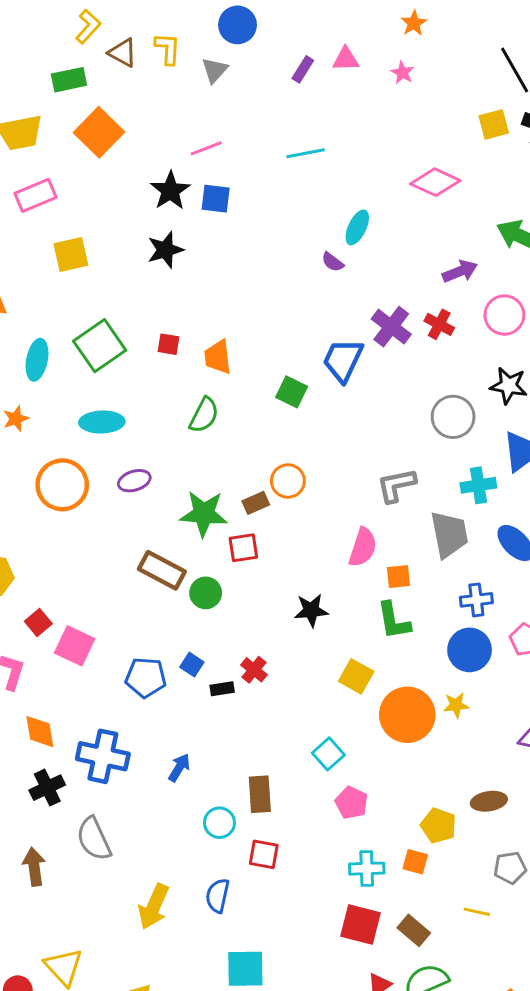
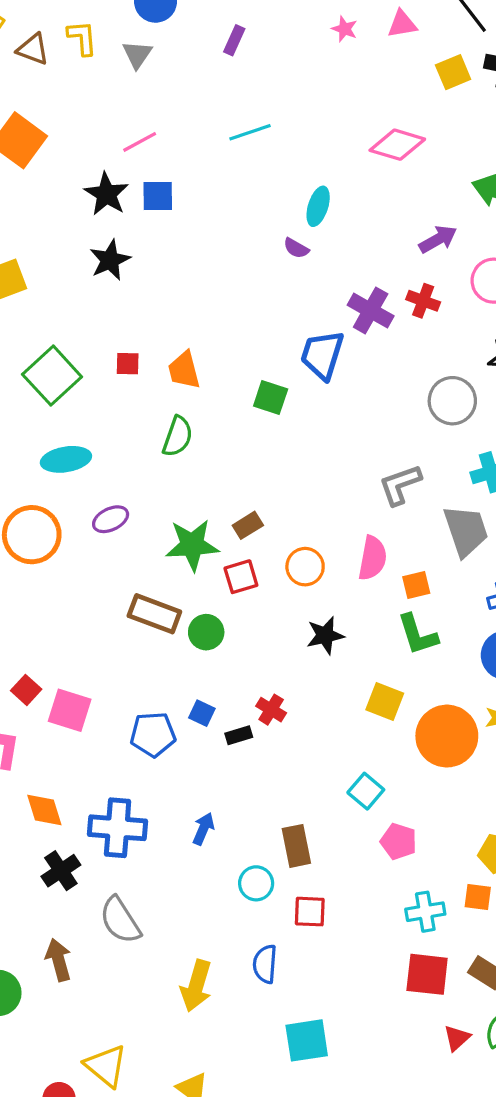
pink triangle: (346, 59) -> (402, 24), moved
orange circle: (288, 481) -> (305, 567), moved

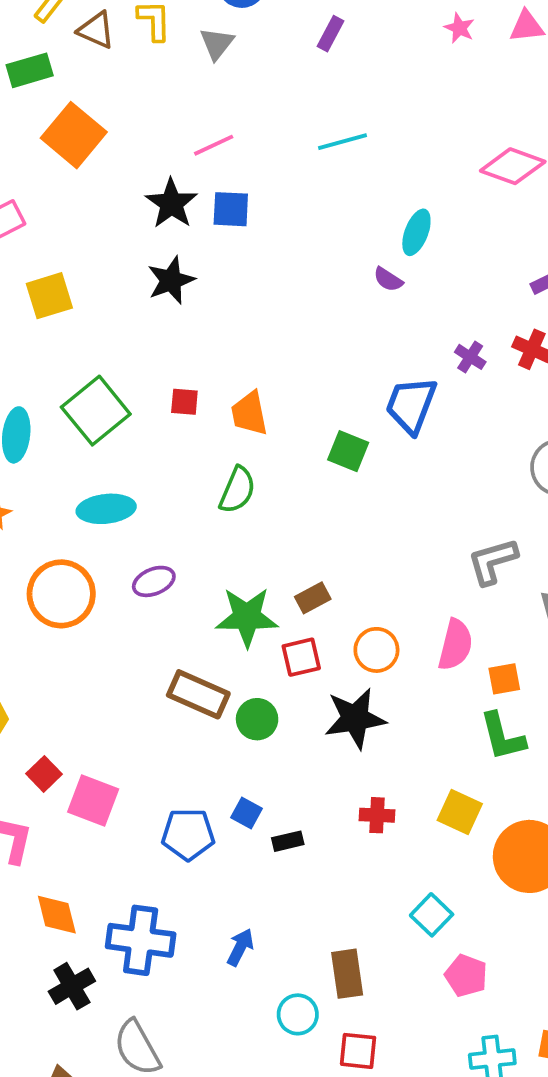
purple cross: (371, 311) -> (470, 357), size x0.6
black star: (325, 635) -> (355, 718), moved, size x1.4
red cross: (271, 710) -> (377, 815), moved, turned -32

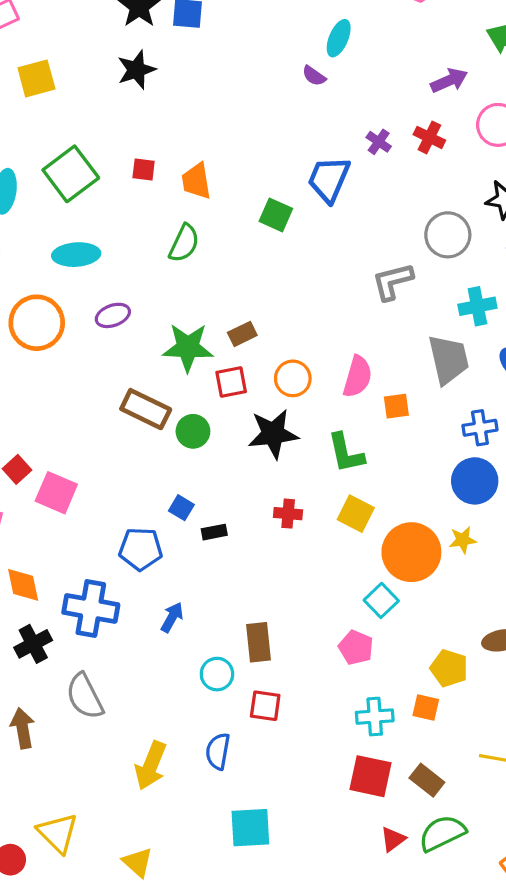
gray L-shape: (493, 561) -> (393, 281), moved
green L-shape: (502, 736) -> (346, 453), moved
blue pentagon: (188, 834) -> (141, 549), moved
cyan square: (432, 915) -> (381, 600), moved

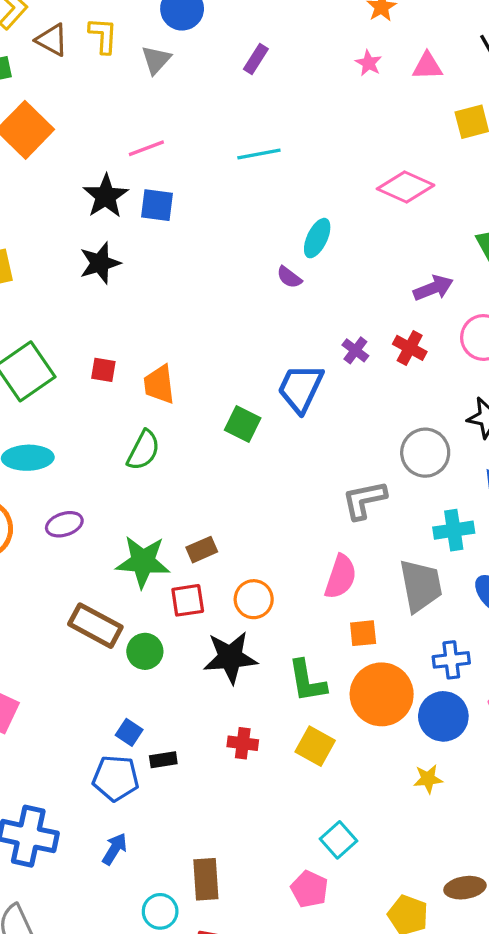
pink semicircle: (358, 377) -> (341, 577), moved
blue pentagon: (141, 549) -> (116, 778), moved
orange circle: (411, 552) -> (382, 694), moved

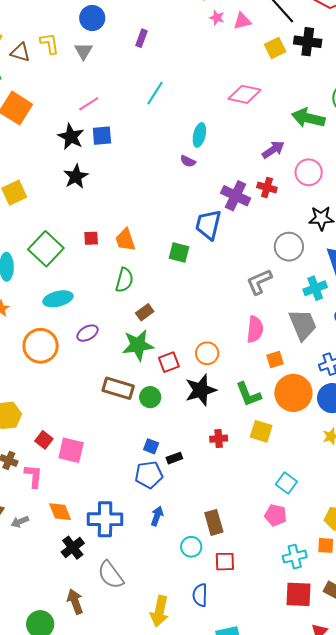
pink star: (369, 63) -> (217, 18), moved
cyan line: (259, 154) -> (155, 93), turned -35
purple cross: (355, 350) -> (236, 196), size x1.8
brown rectangle: (202, 550) -> (145, 312), moved

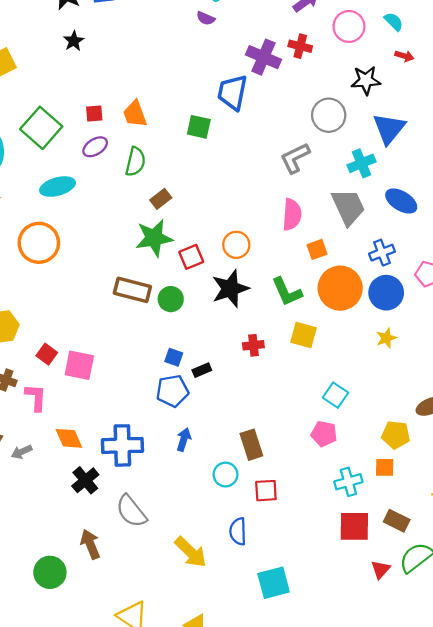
black star: (76, 176) -> (74, 41), size x0.7
purple ellipse: (87, 333) -> (95, 147), moved
yellow arrow: (159, 611) -> (191, 552), turned -56

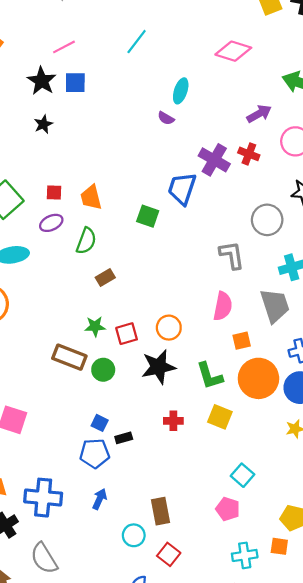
gray L-shape: (295, 158) -> (232, 255), turned 100
green star: (154, 238) -> (95, 326), moved, size x0.6
red square: (266, 491) -> (169, 554), turned 35

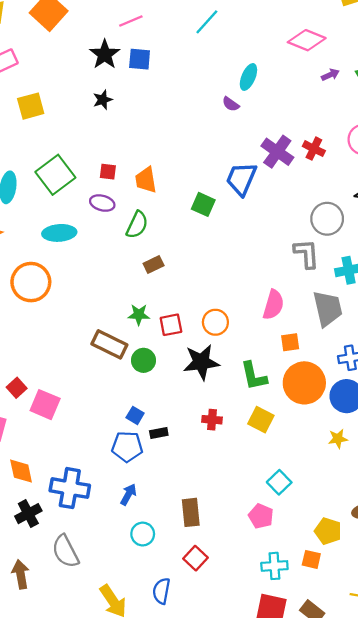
purple arrow: (259, 114) -> (330, 75), moved, size x0.7
purple ellipse: (51, 223) -> (102, 203), turned 35
gray L-shape: (232, 255) -> (307, 254), moved
cyan circle: (134, 535) -> (143, 534), moved

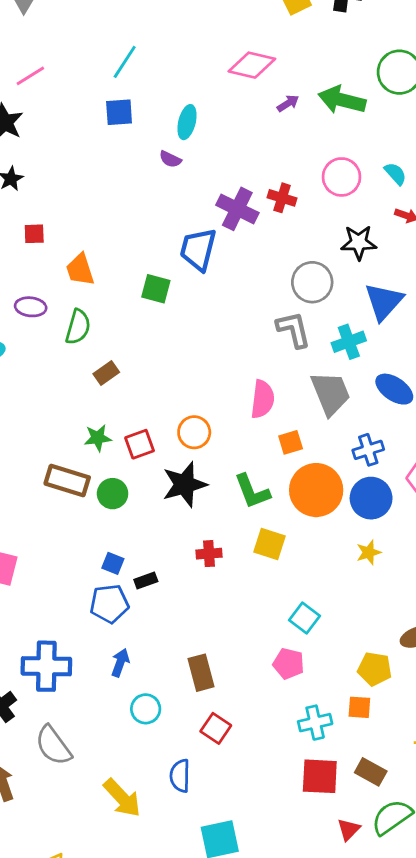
blue square: (140, 59) -> (119, 112), moved
red square: (108, 172) -> (34, 234), moved

